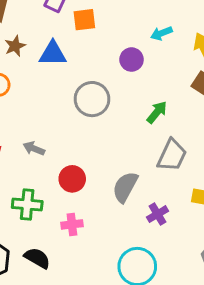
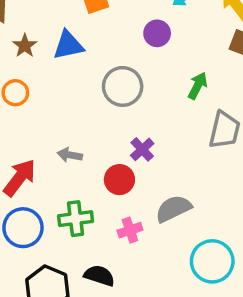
gray semicircle: (125, 187) -> (173, 209), moved, turned 48
purple cross: (158, 214) -> (142, 149), moved

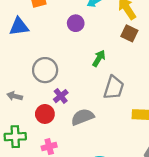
gray circle: (123, 86) -> (45, 70), moved
gray semicircle: (173, 209) -> (83, 117), moved

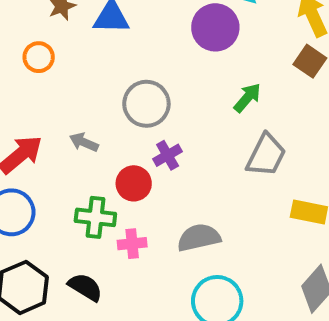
purple circle: (76, 23) -> (215, 27), size x1.5
gray semicircle: (83, 117) -> (199, 238), moved
green cross: (15, 137) -> (95, 217), moved

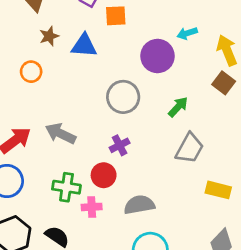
gray circle: (146, 104) -> (123, 97), moved
gray arrow: (84, 142) -> (61, 133), size x1.5
red circle: (134, 183) -> (104, 175), moved

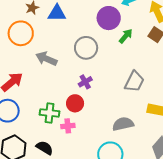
orange circle: (31, 72) -> (21, 33), size x1.6
green arrow: (178, 107) -> (126, 36), moved
gray arrow: (61, 133) -> (46, 59), moved
gray semicircle: (139, 205) -> (123, 124), moved

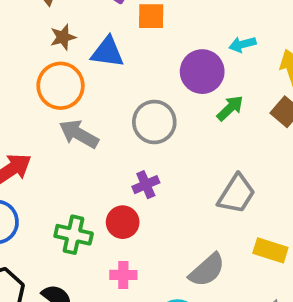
orange circle: (21, 33) -> (61, 86), moved
gray semicircle: (123, 124) -> (207, 270), turned 145
pink cross: (68, 126) -> (123, 275), moved

